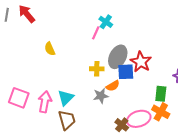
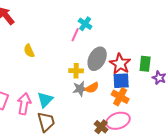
blue square: (126, 72) -> (121, 81), moved
green rectangle: (161, 94) -> (145, 64), moved
gray star: (101, 96) -> (80, 89), moved
orange cross: (161, 112) -> (120, 97), moved

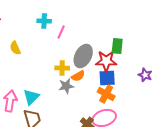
cyan cross: (85, 24) -> (44, 21), moved, turned -32
red star: (120, 64) -> (106, 61), turned -30
green rectangle: (145, 64) -> (117, 46), moved
orange semicircle: (92, 88) -> (78, 76), moved

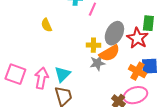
red star: (106, 61) -> (137, 38), turned 30
orange semicircle: (78, 76) -> (109, 53), size x1.5
blue square: (107, 78) -> (149, 66), moved

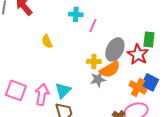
blue square: (149, 66) -> (150, 82), turned 30

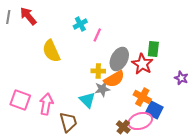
cyan cross: (76, 14) -> (80, 24), turned -32
yellow semicircle: (47, 41) -> (51, 51), size x1.6
blue square: (150, 82) -> (154, 110), moved
cyan triangle: (63, 90) -> (87, 100), moved, turned -30

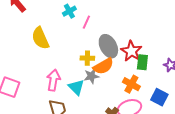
green rectangle: (153, 49) -> (142, 62), moved
gray ellipse: (119, 59) -> (108, 46), turned -55
pink arrow: (46, 104) -> (53, 80), moved
blue square: (154, 110) -> (159, 97), moved

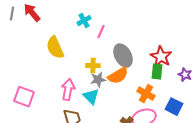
red star: (131, 51) -> (161, 57), moved
yellow cross: (87, 58) -> (93, 66), moved
gray star: (91, 76) -> (98, 80), moved

